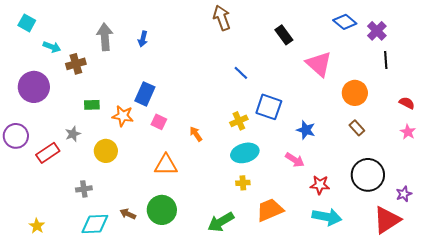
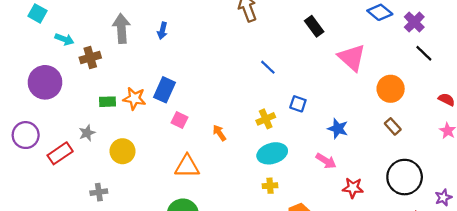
black line: (386, 60) -> (424, 53), turned -42
blue square: (269, 107) -> (298, 104), size x0.6
orange star: (123, 116) -> (134, 98), moved

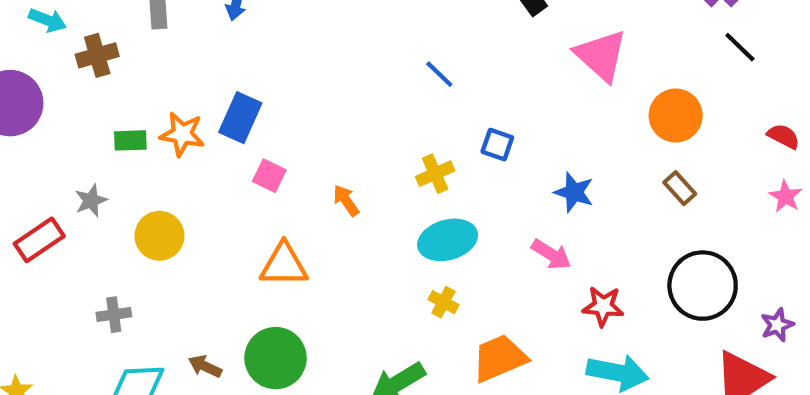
yellow cross: (270, 186) -> (443, 302), turned 32

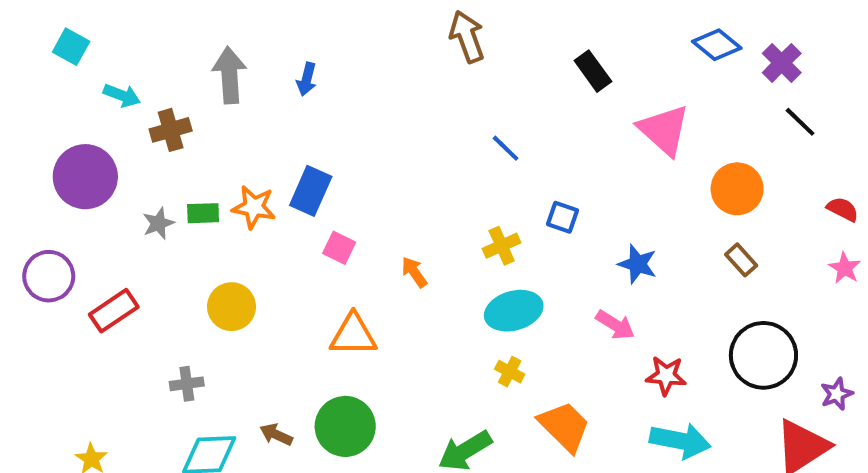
gray star: (91, 201) -> (158, 223), moved
orange trapezoid: (499, 358) -> (564, 426), turned 68

